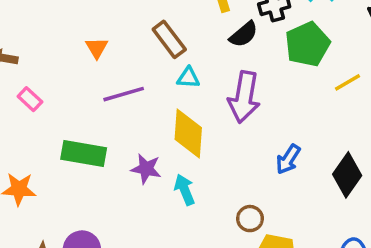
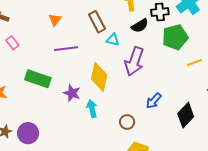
cyan triangle: (188, 78) -> (113, 40), moved
brown circle: (250, 219) -> (127, 122), moved

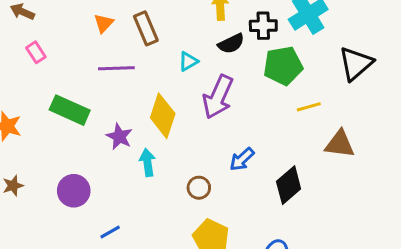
brown rectangle: (97, 22) -> (146, 28), moved
cyan triangle: (113, 40) -> (188, 61), turned -48
purple circle: (28, 133) -> (74, 191), moved

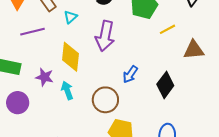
cyan triangle: (188, 61) -> (70, 17), moved
brown circle: (199, 188) -> (105, 100), size x1.6
purple circle: (74, 191) -> (18, 103), moved

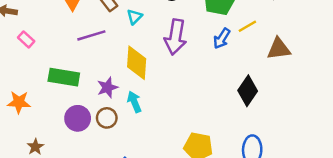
blue arrow: (130, 74) -> (222, 39), moved
purple star: (44, 77) -> (107, 87), turned -30
brown circle: (105, 100) -> (107, 118), moved, size x0.7

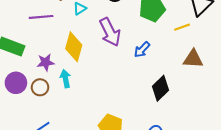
yellow line: (247, 26) -> (182, 27), moved
purple arrow: (175, 37) -> (110, 32), turned -48
blue arrow: (222, 39) -> (142, 50), moved

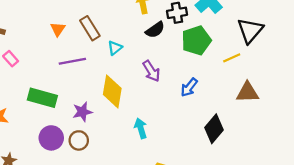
purple arrow: (110, 32) -> (151, 71), size x0.7
cyan arrow: (65, 79) -> (141, 128), moved

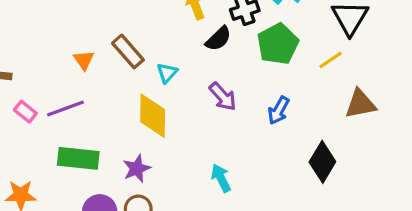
purple line: (72, 61) -> (65, 108), moved
yellow diamond: (112, 91) -> (153, 116), moved

